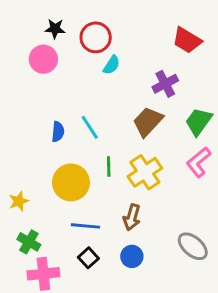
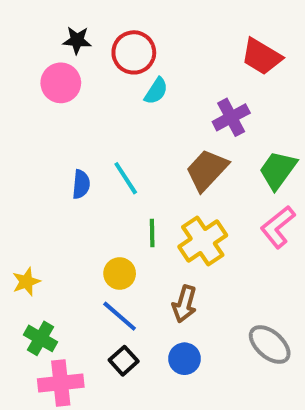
yellow circle: (71, 182) -> (120, 274), moved, size x0.6
blue line: (85, 226) -> (120, 316), turned 36

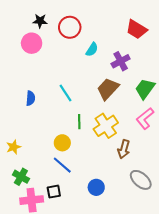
cyan semicircle: (156, 91) -> (92, 50), moved
blue semicircle: (81, 184) -> (30, 98), moved
brown arrow: (184, 304) -> (124, 149), moved
black square: (124, 361) -> (54, 192), moved, turned 32

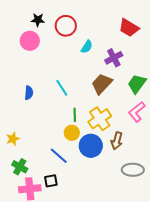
yellow circle: (62, 143) -> (72, 133), moved
gray ellipse: (141, 180) -> (133, 170), turned -40
blue circle: (96, 187) -> (91, 146), moved, size x1.5

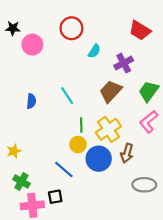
black star: (38, 20) -> (13, 28), moved

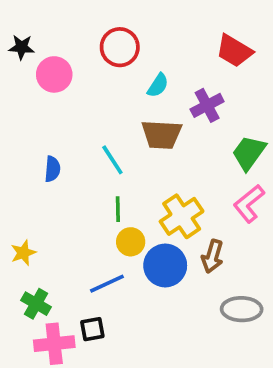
brown trapezoid: (111, 91) -> (162, 134), moved, turned -130
green line: (81, 125) -> (118, 209), moved
blue line: (64, 170) -> (107, 284), turned -66

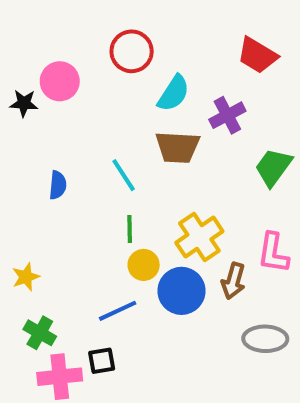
black star: (21, 47) -> (24, 103), moved
cyan semicircle: (158, 85) -> (173, 93), size x1.4
pink L-shape: (249, 204) -> (273, 253), moved, turned -42

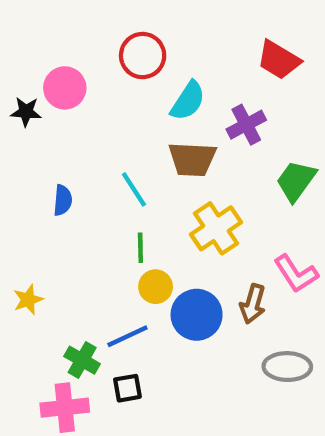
yellow cross: (199, 237) -> (216, 228), moved
pink L-shape: (273, 253) -> (296, 274), turned -42
green cross: (40, 333) -> (82, 360), moved
black square: (102, 361) -> (127, 388), moved

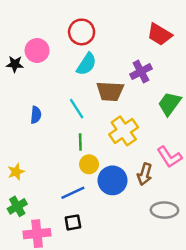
cyan semicircle: (188, 101) -> (87, 64), moved
green cross: (82, 360) -> (17, 206), moved, turned 30

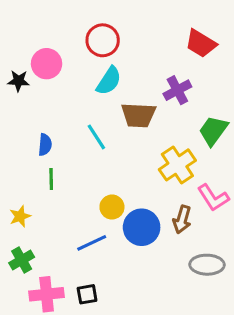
yellow cross: (124, 131) -> (177, 165), moved
green line: (80, 142) -> (51, 179), moved
black square: (73, 222) -> (87, 294), moved

